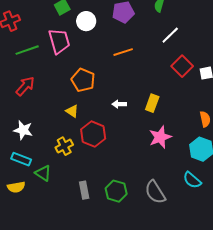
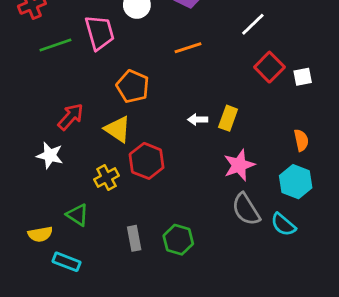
red arrow: (25, 86) -> (71, 117), moved
white arrow: (119, 104) -> (198, 120), moved
yellow triangle: (72, 111) -> (118, 129), size x1.5
cyan rectangle: (21, 159) -> (66, 262), moved
gray semicircle: (155, 192) -> (246, 209), moved

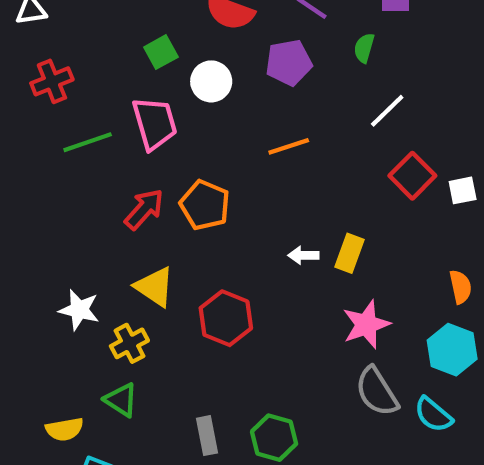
red arrow: (71, 117) -> (144, 209), moved
yellow triangle: (118, 129) -> (155, 287), moved
yellow cross: (106, 178) -> (129, 343), moved

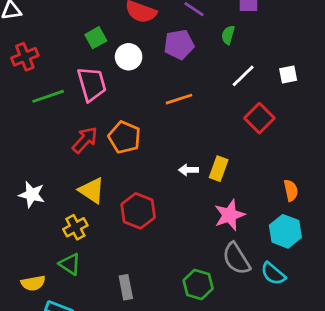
white square: (463, 190) -> (288, 75), moved
white star: (79, 310) -> (32, 195), moved
green hexagon: (274, 438) -> (198, 285), moved

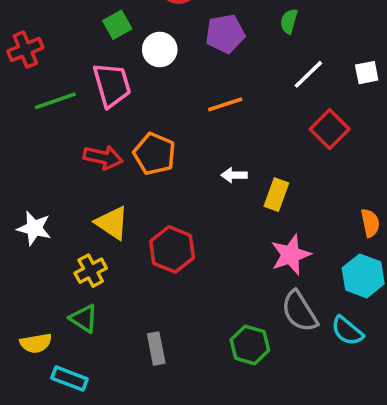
red arrow: (85, 140) -> (103, 157), turned 60
white arrow: (189, 170) -> (234, 175), moved

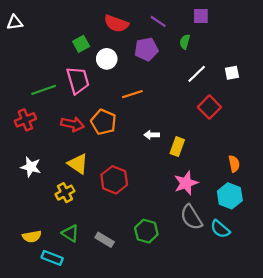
red cross: (25, 50) -> (25, 120), moved
orange line: (225, 104) -> (132, 94), moved
green triangle: (84, 318) -> (70, 233), moved
green hexagon: (250, 345) -> (146, 231), moved
gray rectangle: (156, 349) -> (105, 240), turned -48

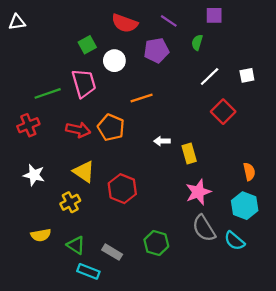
yellow rectangle: (177, 147) -> (189, 154), turned -36
yellow semicircle: (32, 236) -> (41, 235), moved
cyan rectangle: (52, 258) -> (88, 271), moved

